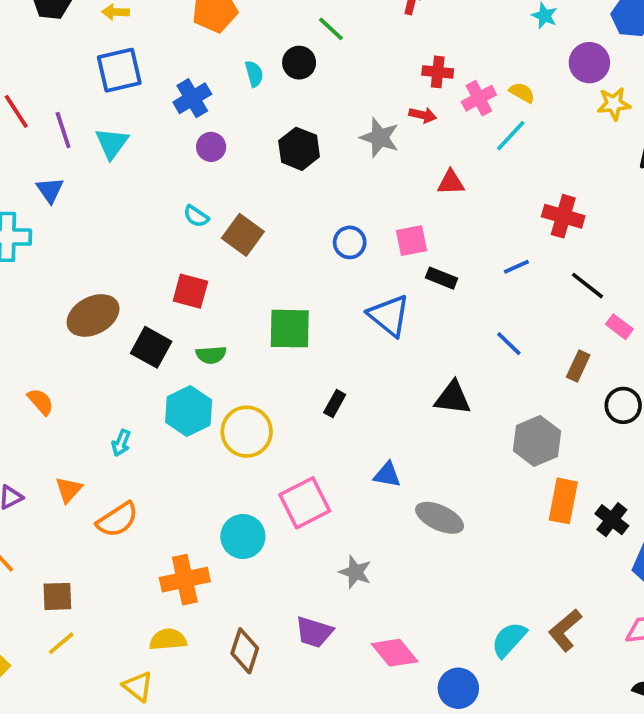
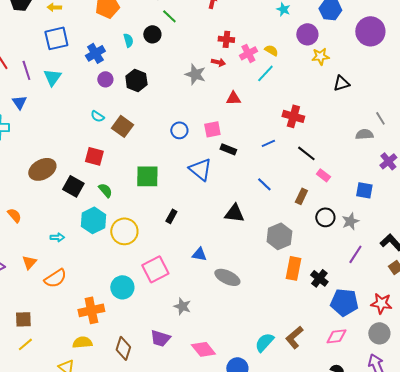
black hexagon: (299, 149) -> (136, 80), moved
green semicircle: (211, 355) -> (105, 190), turned -126
cyan arrow: (121, 443) -> (57, 237), turned -112

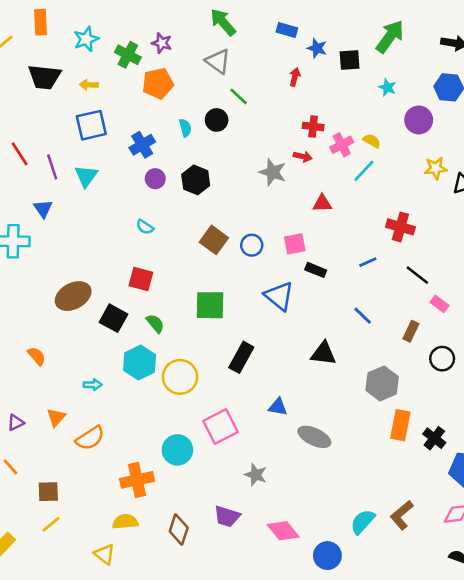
yellow star: (320, 56) -> (436, 168), moved
brown square: (122, 126) -> (214, 240), moved
black rectangle: (171, 216) -> (241, 357), size x1.6

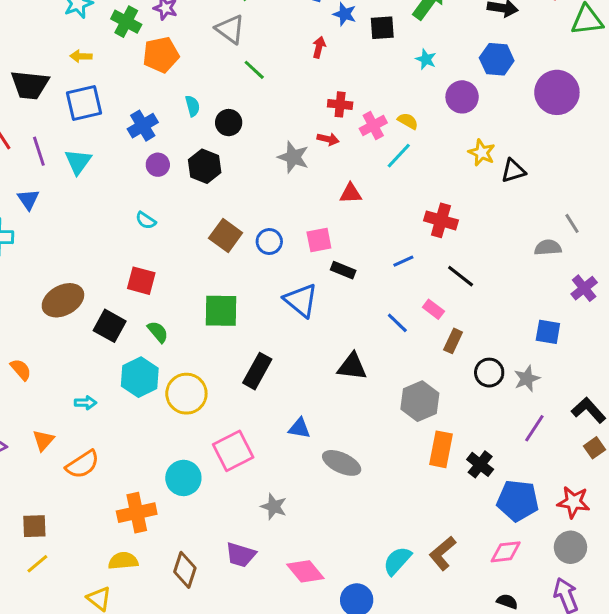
black trapezoid: (44, 77) -> (30, 85), moved
black circle: (217, 120) -> (229, 123), moved
yellow star: (436, 168) -> (482, 153), turned 30
pink rectangle: (440, 304) -> (433, 309), moved

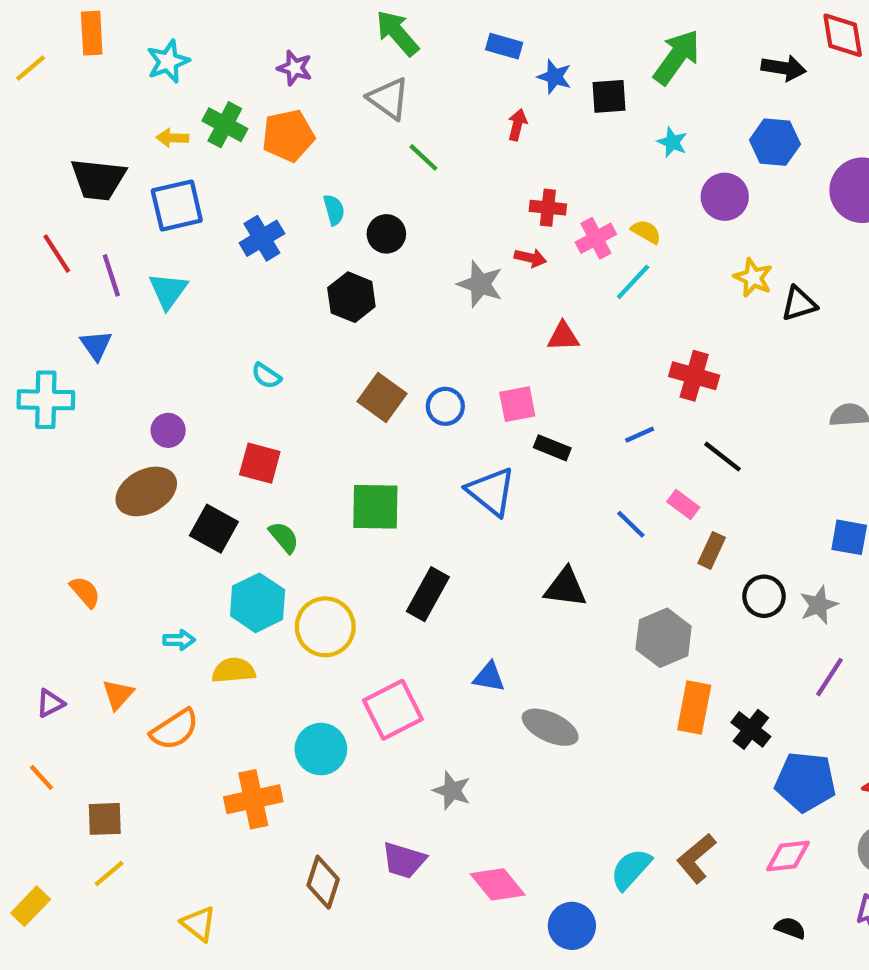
green cross: (126, 22) -> (225, 125), moved
purple circle: (158, 165) -> (168, 430), moved
yellow semicircle: (123, 561) -> (234, 670), moved

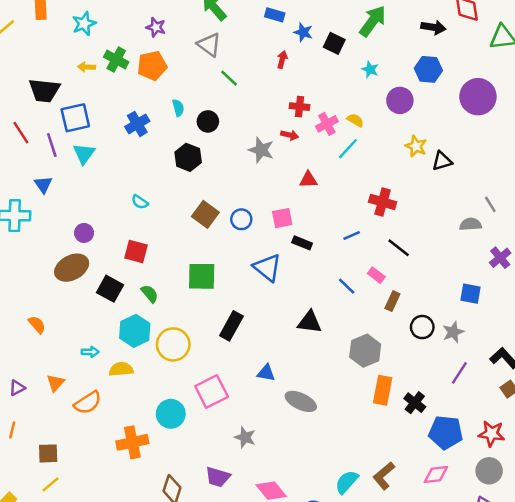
black square: (609, 96) -> (334, 43), turned 30
blue square: (177, 206) -> (75, 118), moved
orange line: (41, 777) -> (12, 430), turned 56

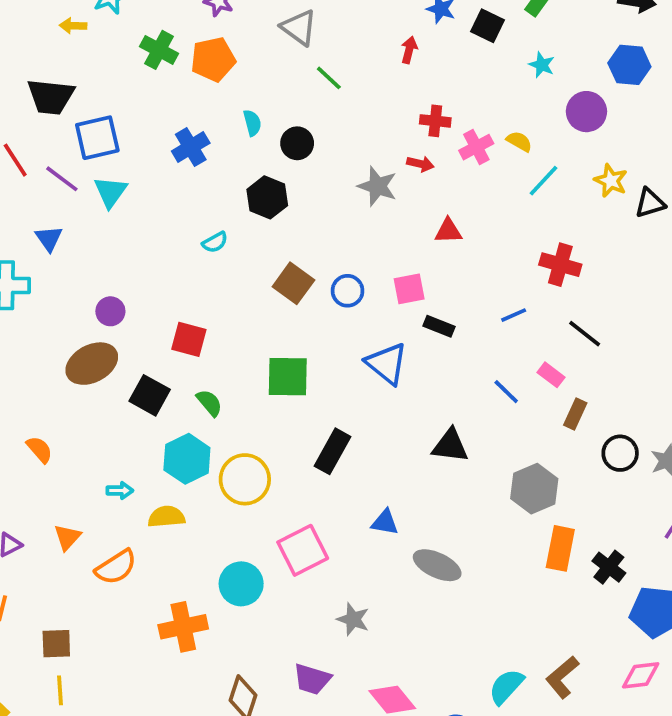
yellow arrow: (86, 67) -> (73, 26), moved
purple line: (52, 145) -> (62, 179), turned -35
cyan line: (348, 149) -> (544, 181), moved
cyan semicircle: (140, 202) -> (215, 242), moved, turned -63
yellow line: (51, 484) -> (60, 690), turned -54

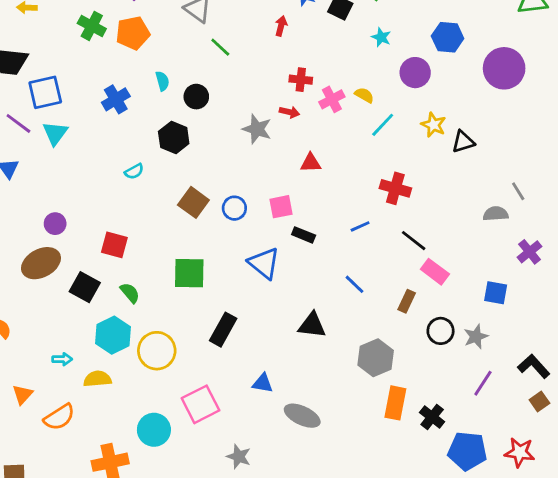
pink rectangle: (551, 375) -> (435, 272), moved, size x1.4

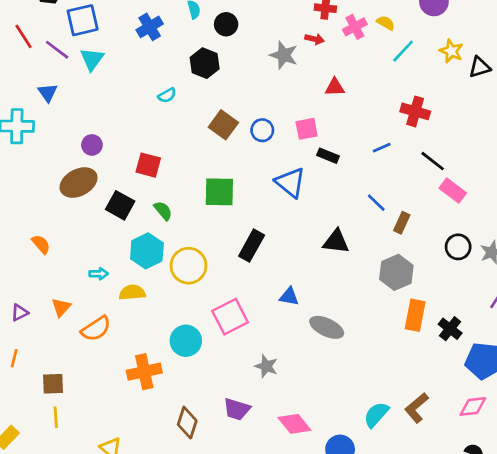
brown rectangle: (407, 301) -> (402, 223), moved

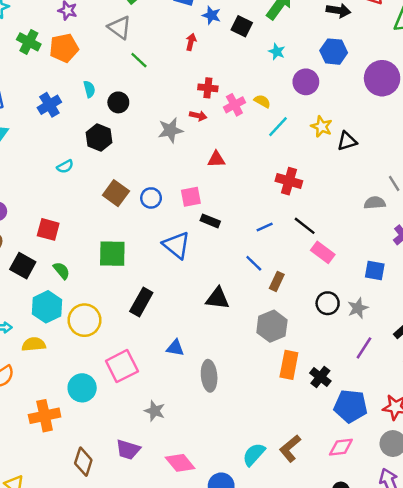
gray star: (284, 55) -> (170, 130), turned -30
blue line: (382, 148) -> (265, 227), moved
gray ellipse: (327, 327) -> (209, 376), turned 60

